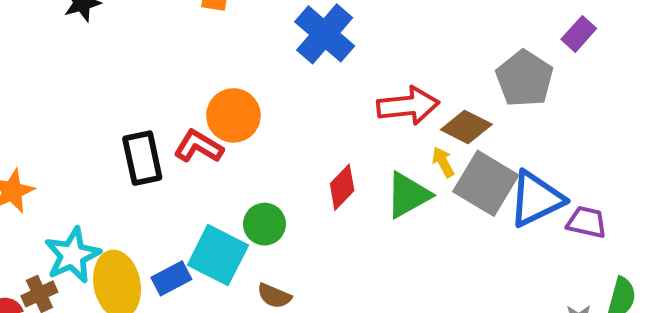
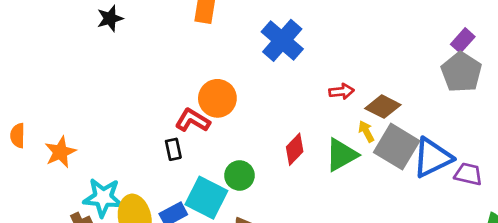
gray pentagon: (525, 79) -> (461, 72), moved
red arrow: (408, 106) -> (341, 91), size x0.6
black rectangle: (142, 158) -> (173, 149), moved, size x0.6
cyan star: (72, 255) -> (103, 198), turned 30

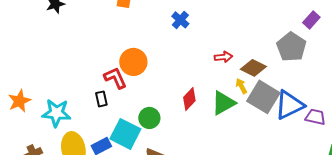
blue cross: (282, 40) -> (180, 20), size x0.6
gray pentagon: (461, 72) -> (291, 47), moved
red L-shape: (193, 120) -> (115, 78), turned 35
cyan star: (103, 198) -> (56, 113), moved

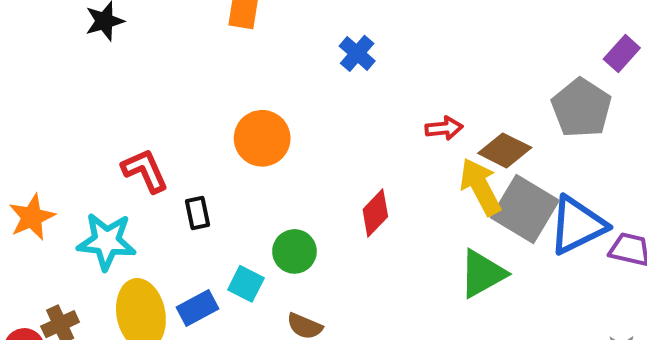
red L-shape: (115, 78) -> (145, 171), moved
yellow arrow: (241, 86) -> (480, 187), size x1.8
green triangle: (223, 103) -> (482, 274), moved
cyan square: (125, 134) -> (246, 284), size x0.6

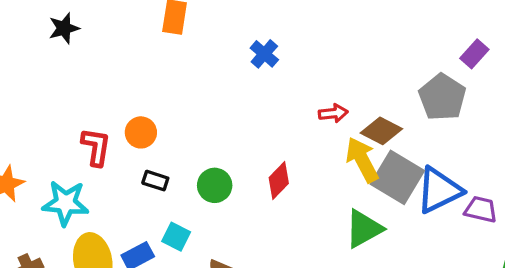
orange circle: (262, 138) -> (141, 132), moved, size x0.7
red L-shape: (145, 171) -> (96, 147), turned 33
black rectangle: (197, 213) -> (155, 181), moved, turned -60
green circle: (294, 251) -> (215, 185), moved

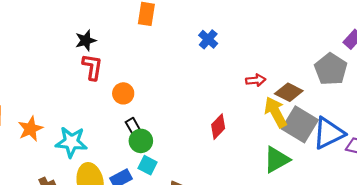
black star: (64, 28) -> (86, 40), moved
red L-shape: (96, 147) -> (92, 67), moved
black rectangle: (155, 181) -> (133, 127), turned 42
green circle: (215, 185) -> (141, 141), moved

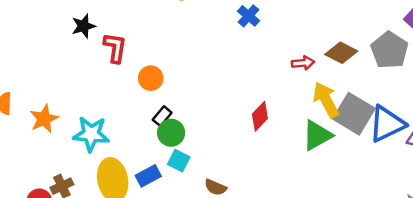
black star: (86, 40) -> (83, 26), moved
brown diamond: (289, 92) -> (341, 53), moved
black rectangle: (133, 127) -> (162, 116), turned 70
green triangle: (277, 160) -> (317, 135), moved

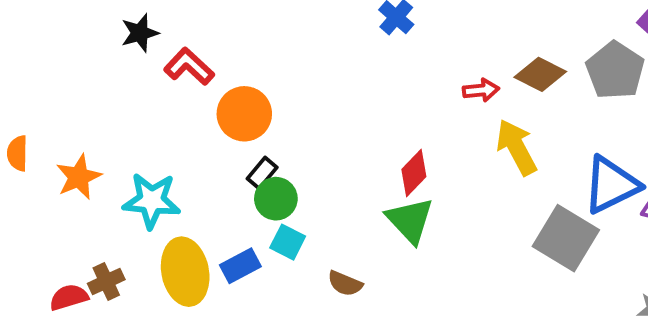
red L-shape: (115, 48) -> (189, 66), turned -56
orange circle: (151, 78) -> (244, 114), size x1.4
gray square: (354, 114) -> (566, 238), moved
green triangle: (317, 135) -> (410, 220), moved, turned -44

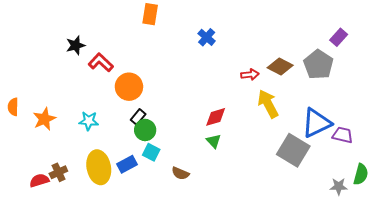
red diamond: (414, 173) -> (216, 117), turned 30
cyan star: (152, 201) -> (89, 121), moved, size x0.7
green triangle: (410, 220) -> (214, 141), size x0.6

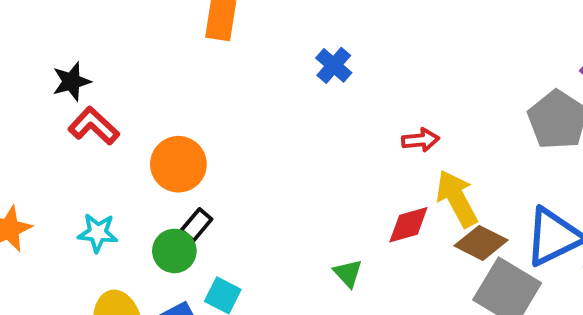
red L-shape: (101, 62) -> (94, 126), moved
brown diamond: (280, 67) -> (481, 243), moved
red diamond: (216, 117) -> (408, 225), moved
green circle: (145, 130) -> (174, 251), moved

